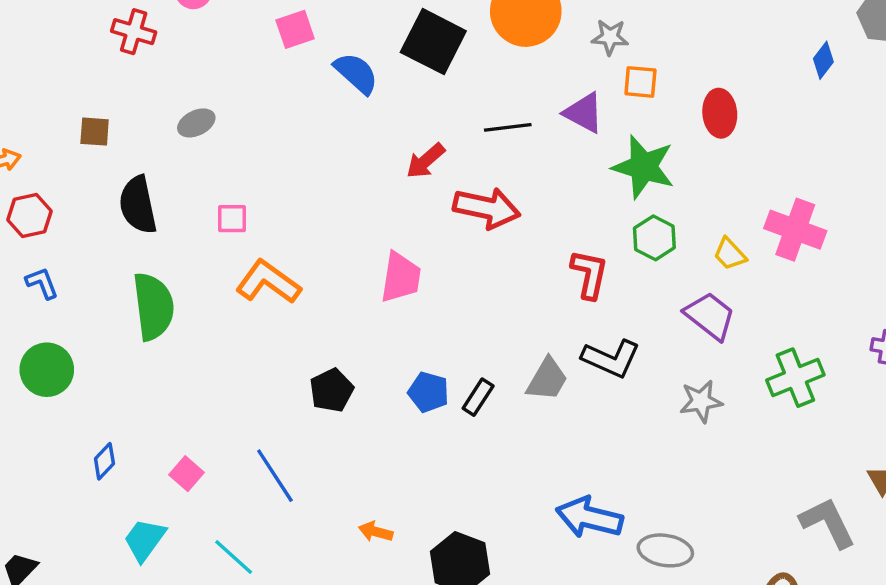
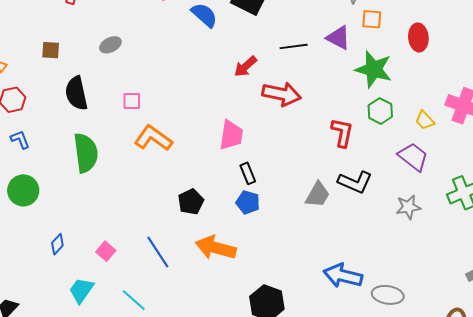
black rectangle: (478, 397) -> (248, 173), moved, turned -55
orange arrow: (376, 532) -> (216, 248), moved, size x2.0

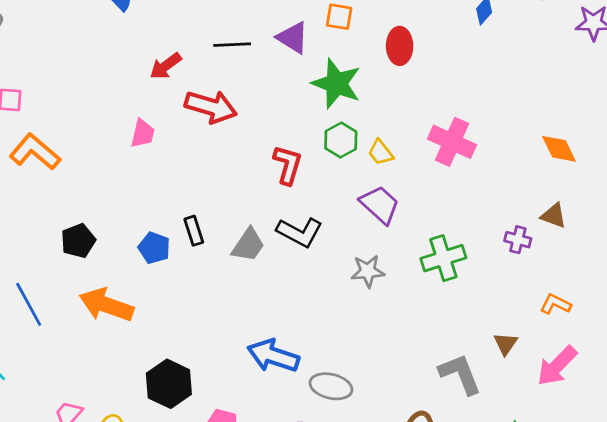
yellow trapezoid: (425, 120) -> (381, 152), moved
pink trapezoid: (231, 135) -> (143, 133), moved, size x0.7
black rectangle: (248, 173) -> (194, 231), moved

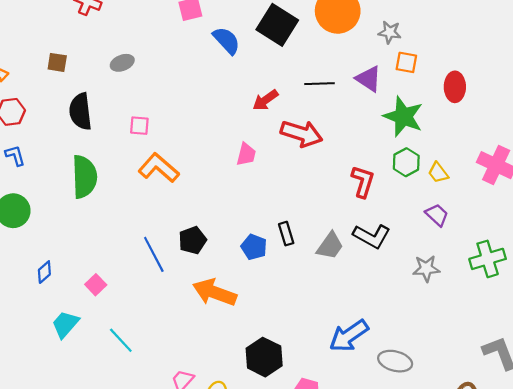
purple trapezoid: (380, 205) -> (437, 215), size x0.7
blue line: (29, 304) -> (154, 254), moved
blue arrow: (273, 356) -> (349, 336), turned -54

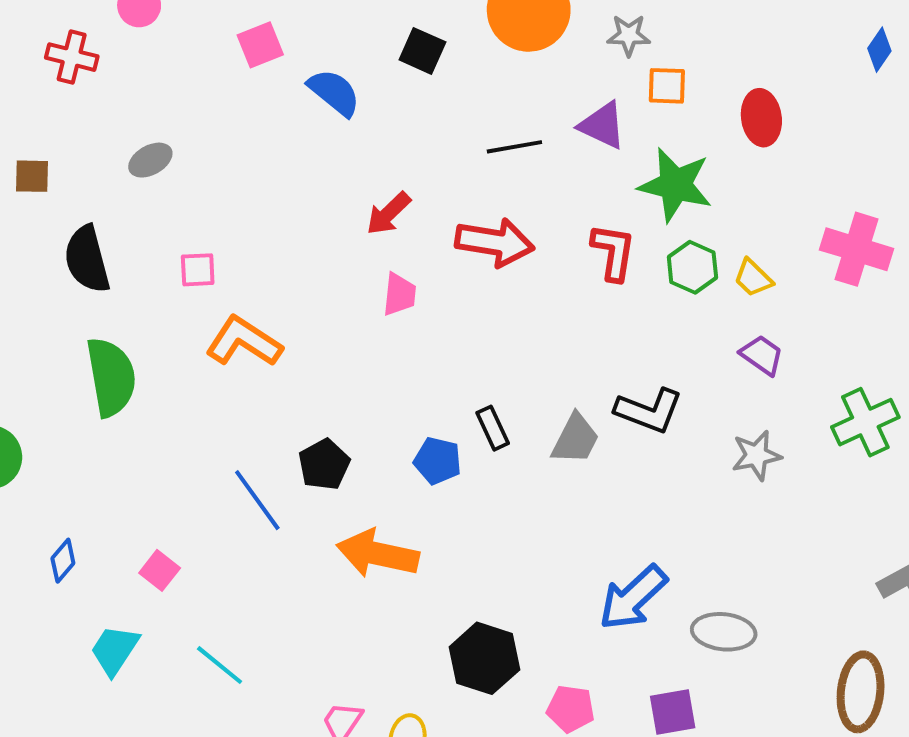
black square: (277, 25) -> (422, 51), size x0.6
red arrow: (265, 100) -> (388, 213), moved
red L-shape: (363, 181) -> (613, 252), moved

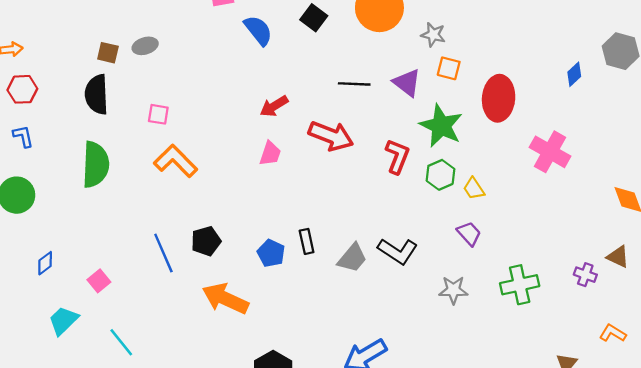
red ellipse: (761, 118) -> (499, 98), size x1.4
brown square: (32, 176) -> (108, 53), moved
pink cross: (857, 249) -> (550, 152), moved

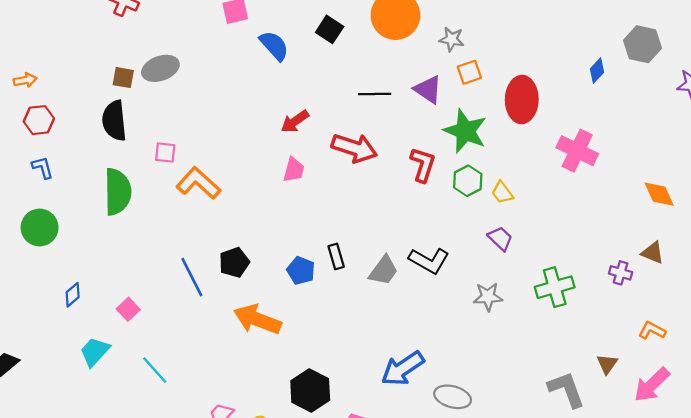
gray ellipse: (145, 46) -> (160, 68), size x1.4
orange square: (449, 68) -> (469, 72), turned -30
pink square: (158, 114) -> (165, 152), moved

